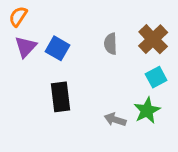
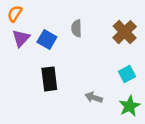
gray semicircle: (111, 44) -> (76, 28), moved
cyan square: (156, 77) -> (127, 74), moved
green star: (147, 110) -> (130, 106), moved

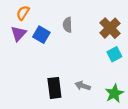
orange semicircle: (15, 14) -> (23, 13), moved
cyan square: (127, 74) -> (114, 54), moved
black rectangle: (49, 79) -> (54, 88), moved

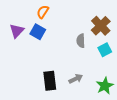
orange semicircle: (23, 13) -> (43, 12), moved
gray semicircle: (68, 25) -> (81, 41), moved
gray arrow: (83, 86) -> (76, 79), turned 136

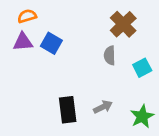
orange semicircle: (43, 12) -> (27, 16), moved, turned 40
brown cross: (101, 26) -> (123, 24), moved
purple triangle: (17, 31) -> (23, 42), turned 42

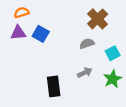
gray semicircle: (110, 55) -> (87, 44), turned 72
gray arrow: (103, 107) -> (85, 73), moved
green star: (142, 116) -> (113, 79), moved

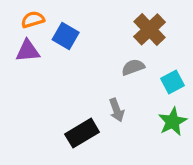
blue square: (41, 34) -> (66, 36), moved
gray arrow: (85, 73) -> (117, 110), moved, turned 96
black rectangle: (54, 86) -> (82, 133), turned 66

